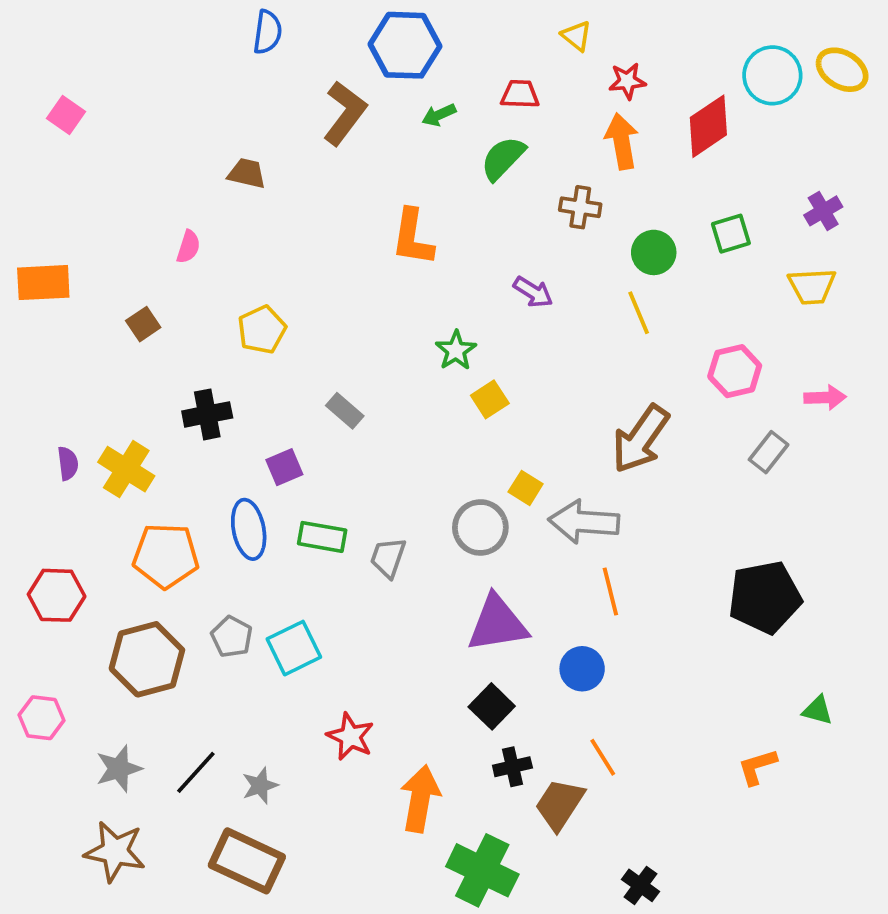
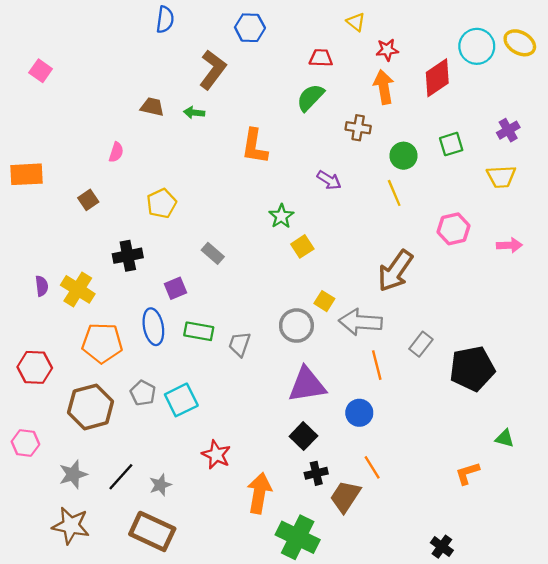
blue hexagon: (405, 45) -> (250, 28), size x0.7
green arrow: (439, 115) -> (194, 113), moved, turned 30
gray rectangle: (769, 452) -> (421, 344), moved
black cross: (640, 885) -> (442, 547), moved

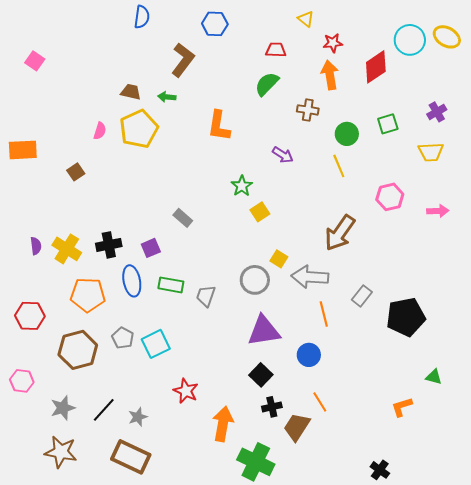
yellow pentagon: (162, 203) -> (139, 129), moved, size x1.5
black cross: (128, 256) -> (109, 245), moved

